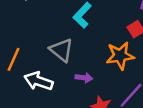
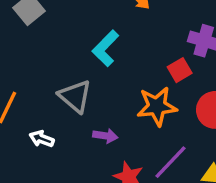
white arrow: (38, 81) -> (42, 139), size x0.6

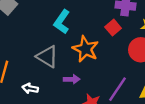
orange star: (157, 106) -> (86, 49), moved, turned -30

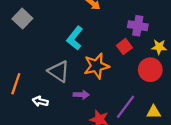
orange star: (86, 49) -> (96, 66), turned 30

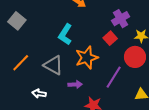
purple cross: (138, 26) -> (121, 19), turned -36
orange line: (16, 84) -> (21, 63), moved, turned 30
purple line: (125, 107) -> (114, 77), moved

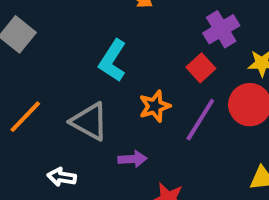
orange star: (87, 58) -> (155, 106), size x0.7
purple line: (114, 77) -> (200, 120), moved

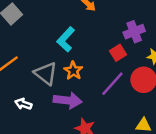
orange star: (155, 106) -> (73, 71), moved, turned -30
purple arrow: (132, 159) -> (68, 100), size x1.6

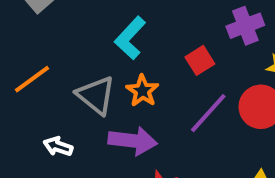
red square: (118, 53) -> (200, 60), moved

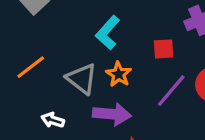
red square: (200, 60) -> (164, 49), turned 30

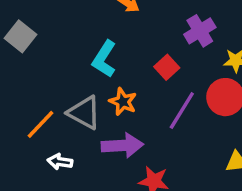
red square: (164, 49) -> (167, 67), turned -30
orange line: (31, 67) -> (40, 124), moved

